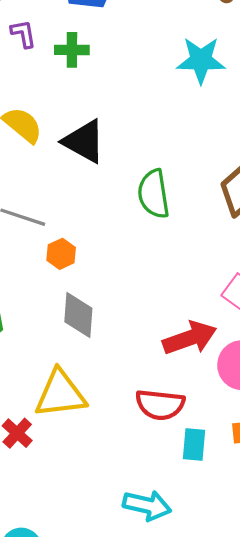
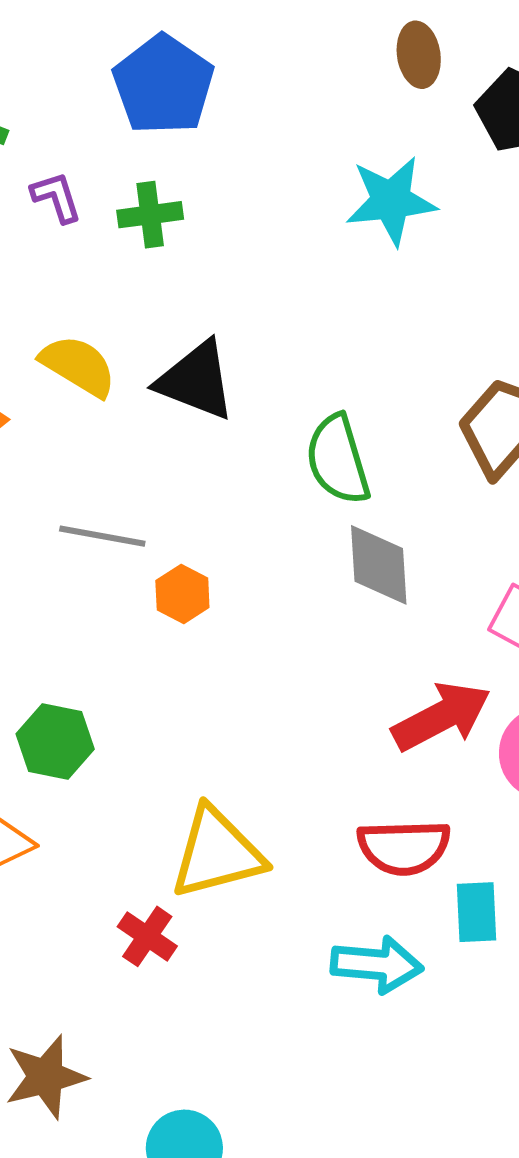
gray diamond: (78, 315) -> (379, 565), moved
cyan arrow: (147, 505) -> (377, 965), moved

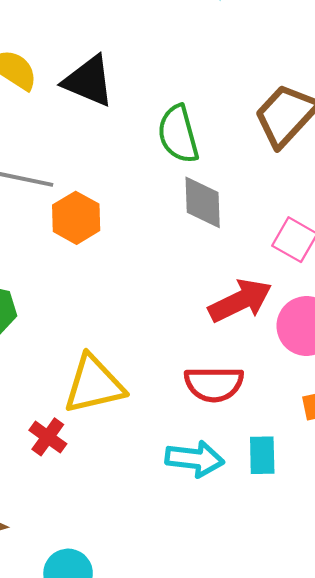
orange hexagon: (182, 594) -> (76, 218), size x1.4
cyan rectangle: (477, 912) -> (262, 455), moved

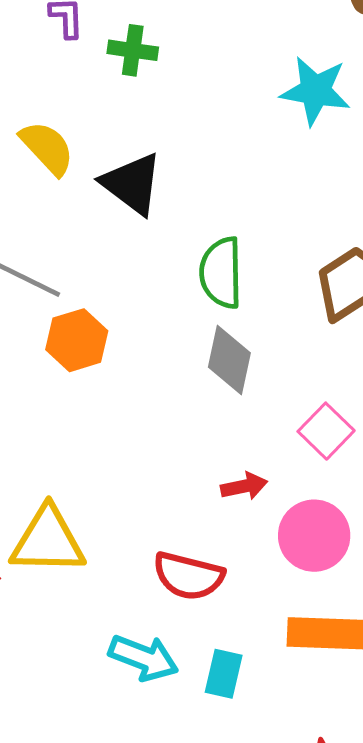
red arrow: (240, 301) -> (244, 486), size x0.6

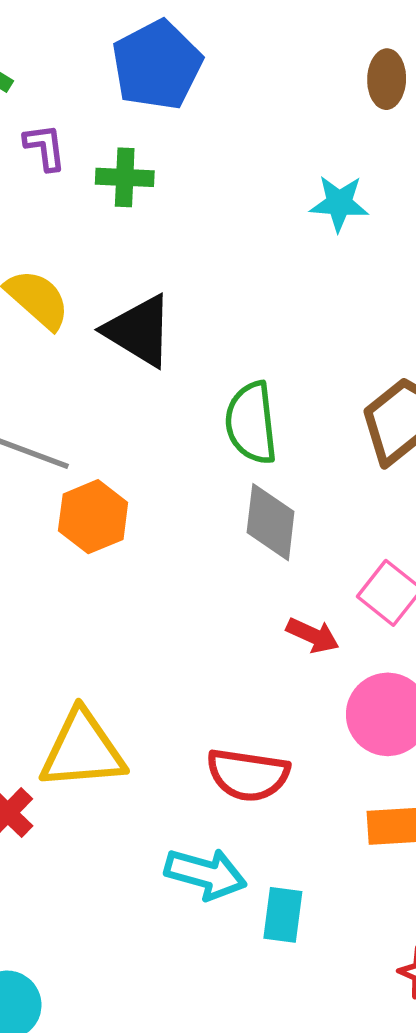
cyan star: (315, 91) -> (339, 203), size x0.7
red arrow: (244, 486) -> (313, 635), moved, turned 42
cyan rectangle: (224, 674) -> (283, 915), moved

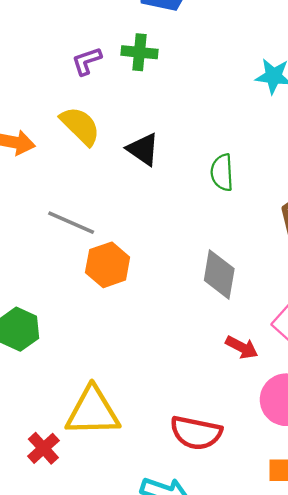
purple L-shape: (45, 147) -> (87, 61), moved, turned -104
black triangle: (139, 331) -> (143, 149), size x0.7
green semicircle: (251, 423) -> (222, 172), moved, size x0.7

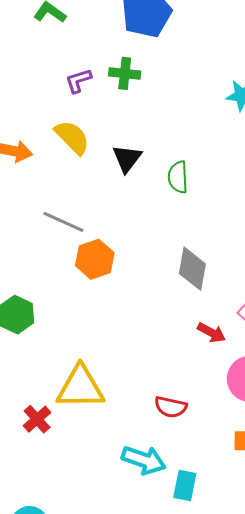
black triangle: (143, 149) -> (127, 158), turned 32
green semicircle: (222, 172) -> (178, 177), moved
red semicircle: (196, 433) -> (171, 407), size x0.7

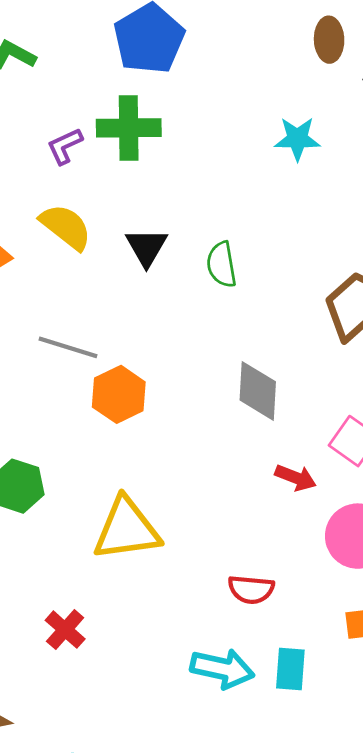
green cross: (125, 73) -> (129, 128), size x1.4
yellow triangle: (80, 387) -> (127, 529), moved
cyan rectangle: (185, 485) -> (290, 669), moved

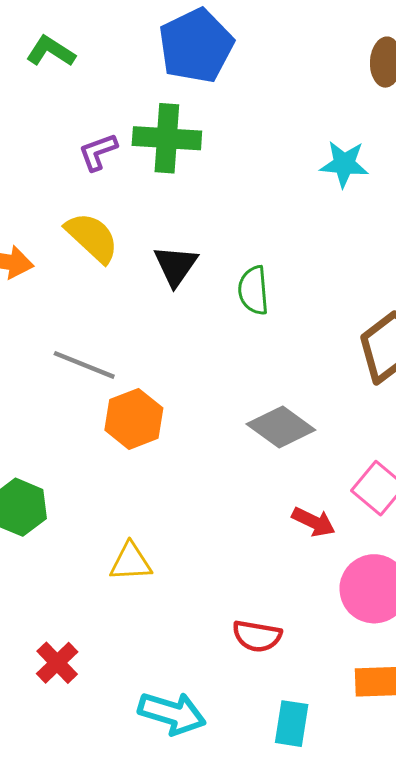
gray diamond: (258, 391) -> (281, 427), turned -62
yellow triangle: (127, 529) -> (131, 562), size x0.6
cyan arrow: (222, 669) -> (172, 713), moved

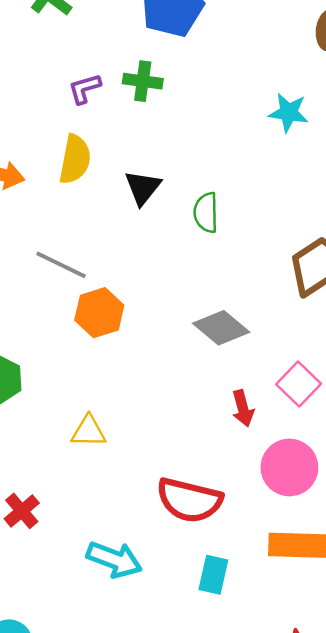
green cross: (167, 138) -> (143, 81), size x0.7
yellow semicircle: (92, 237) -> (75, 159), turned 54
red arrow: (314, 522) -> (243, 408), turned 45
red semicircle: (257, 636) -> (189, 500), size x1.6

